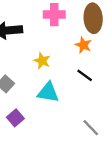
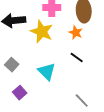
yellow star: (42, 61) -> (42, 32), moved, size x1.6
cyan triangle: (48, 92) -> (47, 72), turned 36

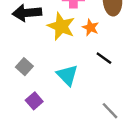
orange star: (76, 33) -> (90, 27), moved

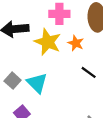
cyan triangle: (67, 75) -> (37, 83), moved

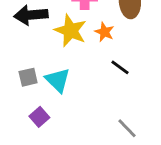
gray square: (13, 81) -> (28, 77), turned 35

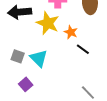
orange star: (104, 32) -> (71, 32), moved
gray square: (28, 77) -> (18, 56), turned 32

